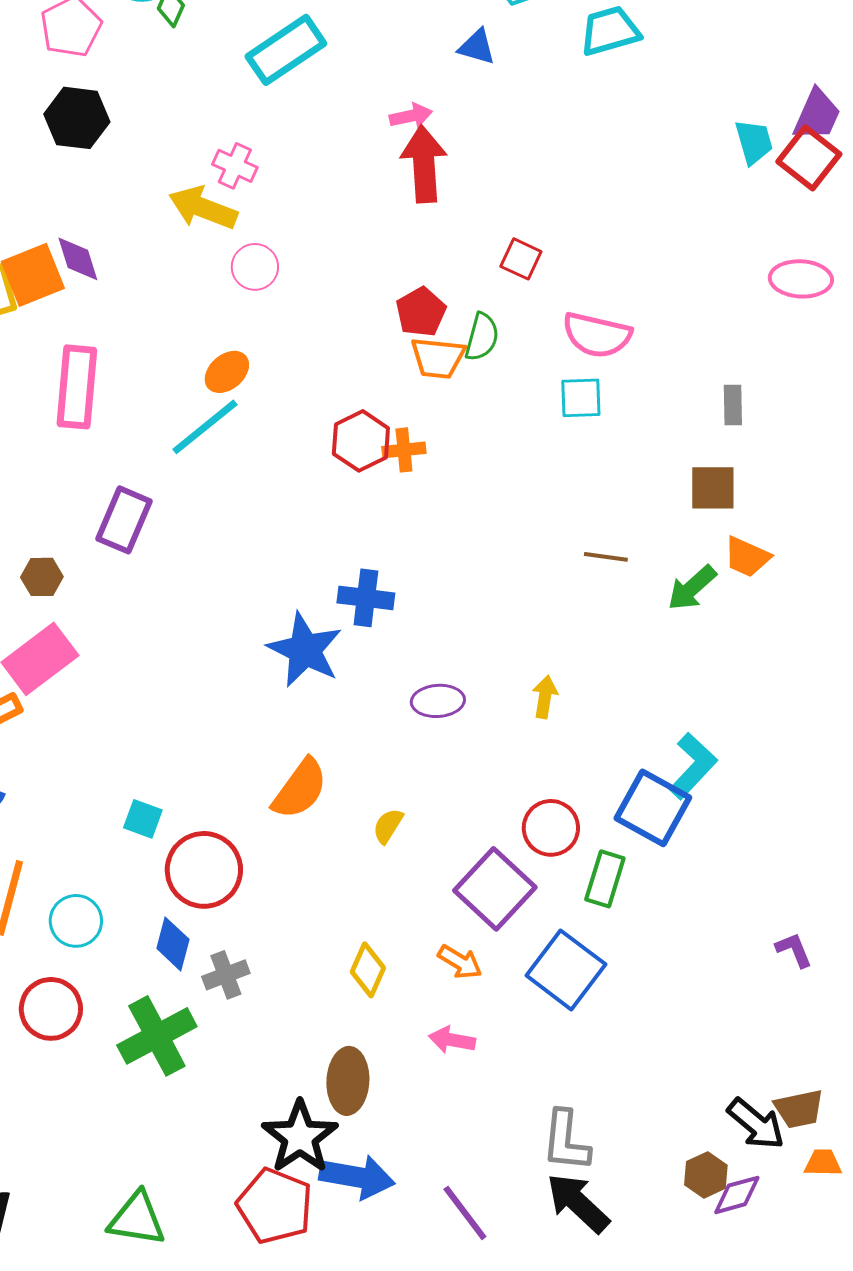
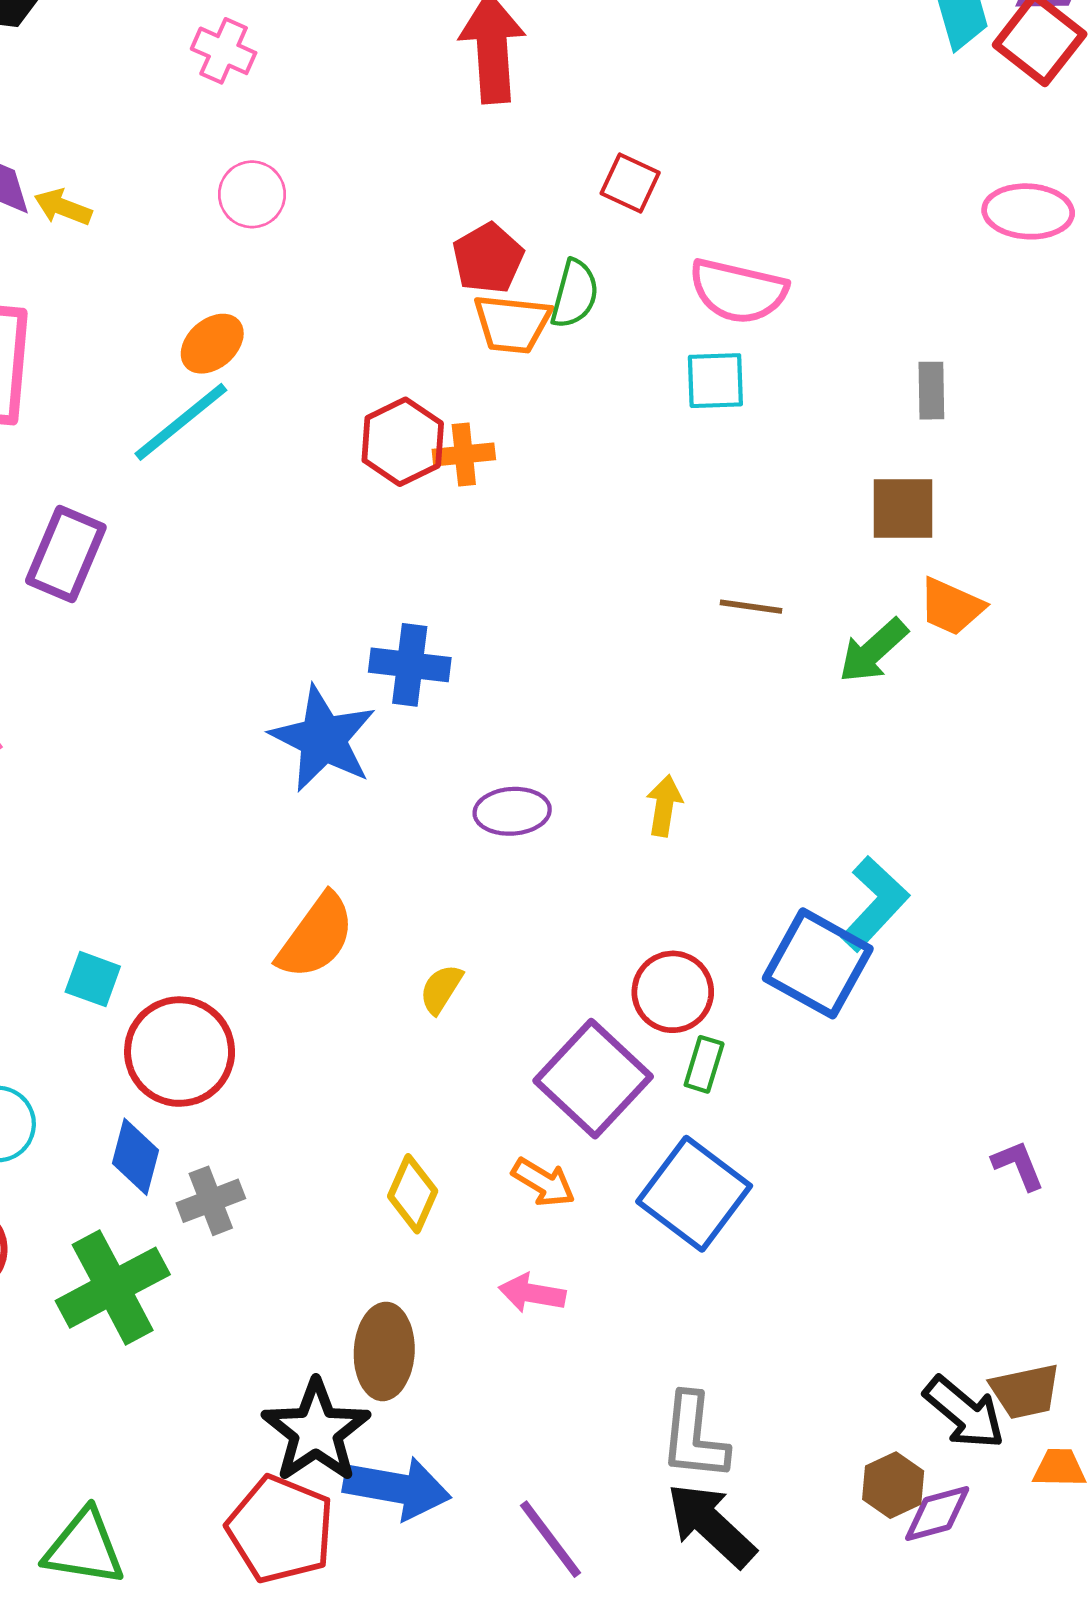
yellow arrow: (203, 208) -> (63, 207), moved, size x0.6
green rectangle: (605, 879) -> (704, 1064), moved, size x0.7

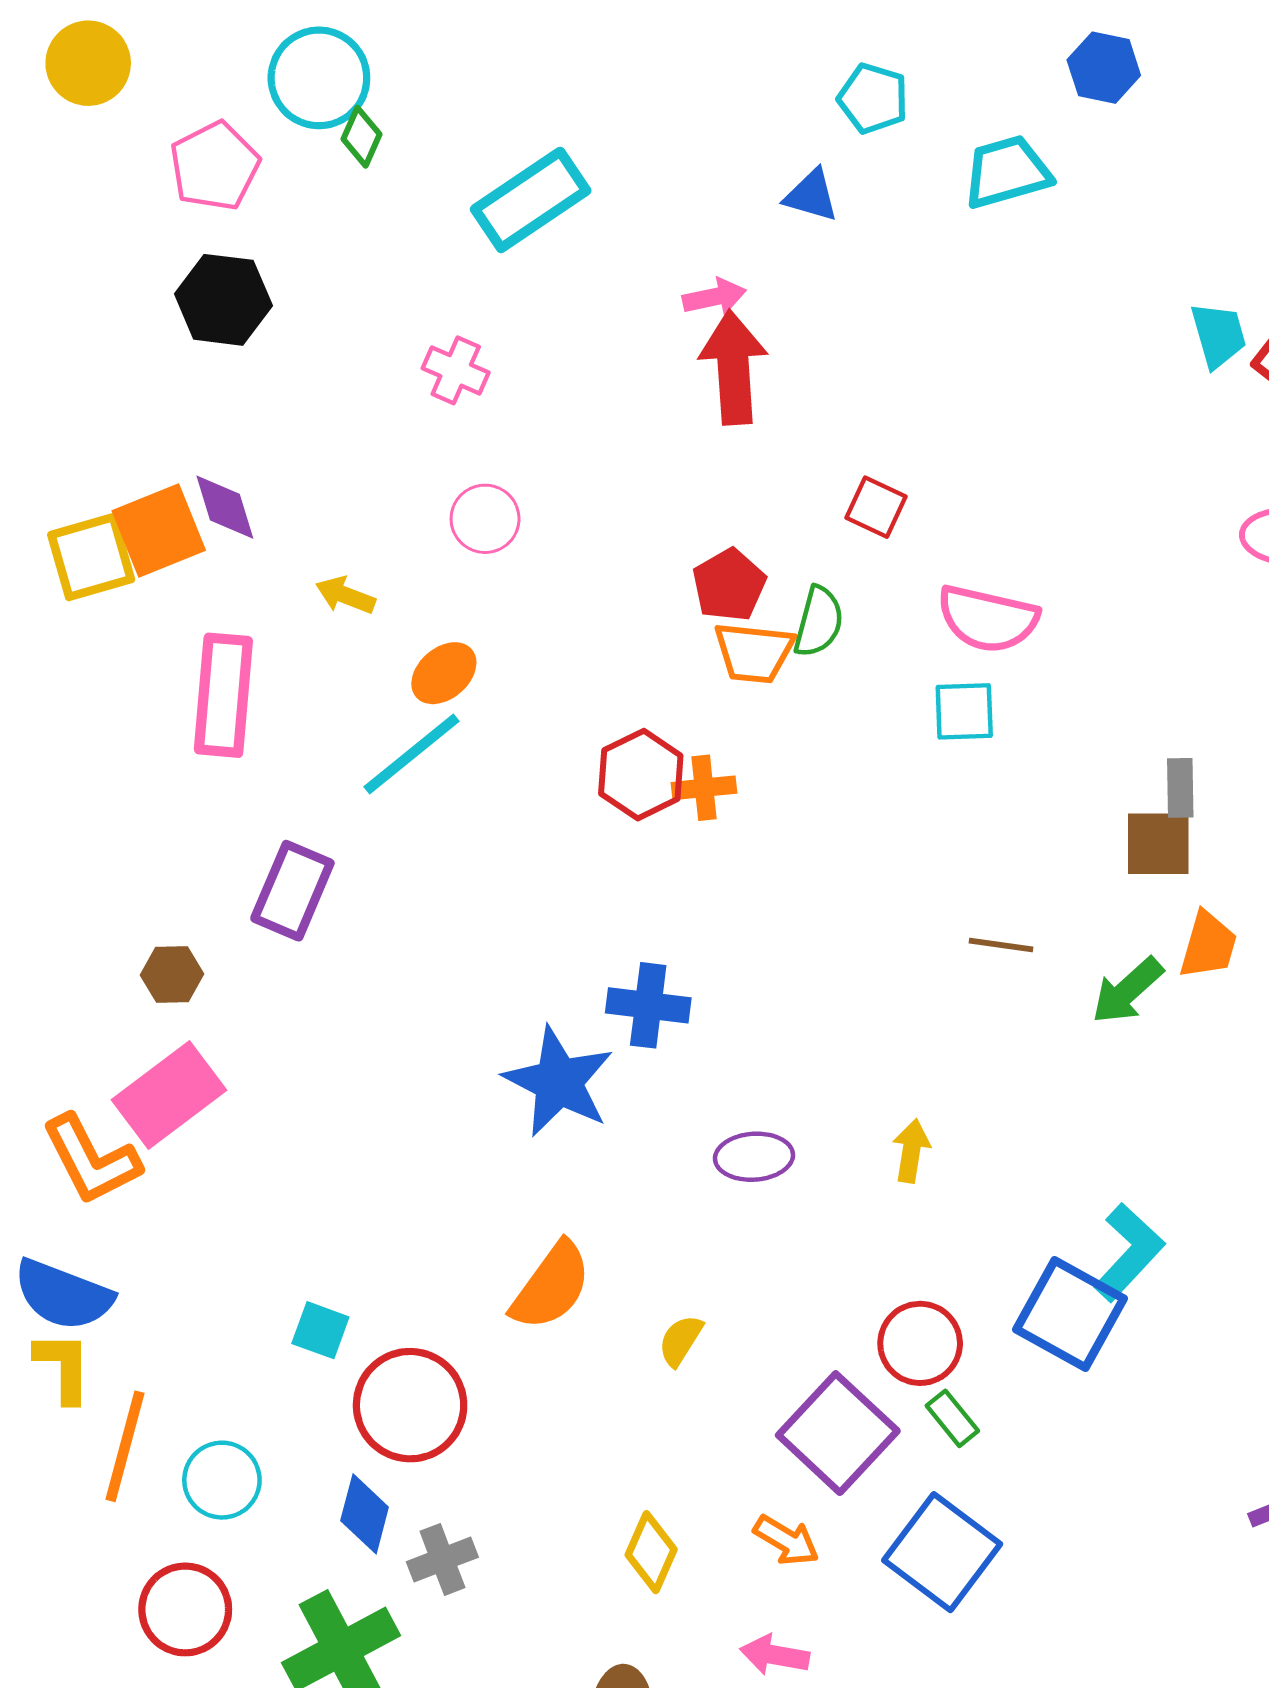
yellow arrow: (63, 207) -> (345, 595), moved
gray rectangle: (931, 391) -> (1180, 788), moved
orange trapezoid: (951, 607) -> (1208, 945), turned -98
green rectangle: (704, 1064) -> (952, 1418), turned -56

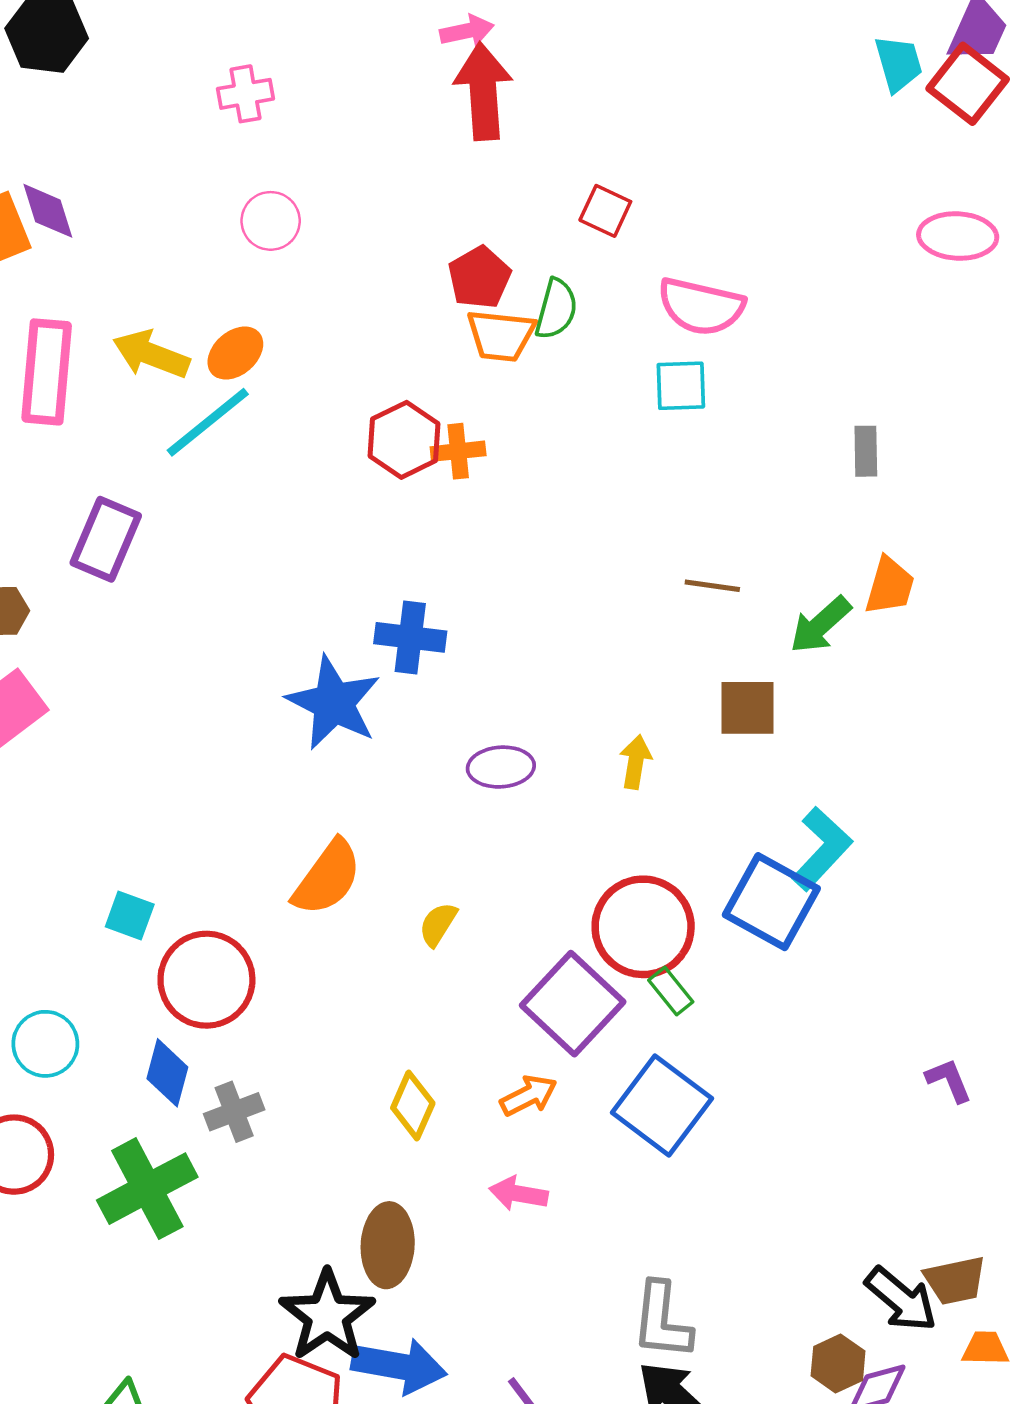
pink cross: (456, 370) -> (245, 94), turned -34
yellow arrow: (345, 595) -> (151, 354), moved, size x1.5
brown square: (1158, 844) -> (748, 708), moved
red circle: (920, 1343) -> (643, 927), size x1.4
orange arrow: (786, 1540) -> (529, 1095), turned -58

